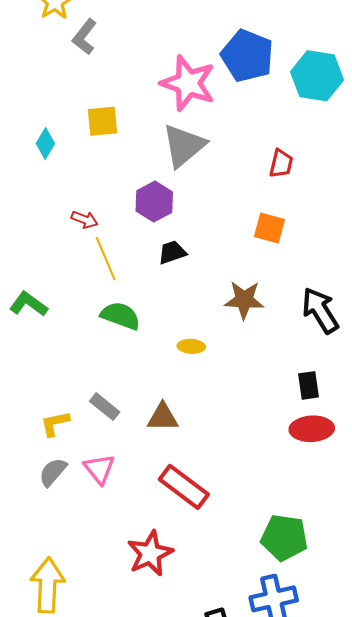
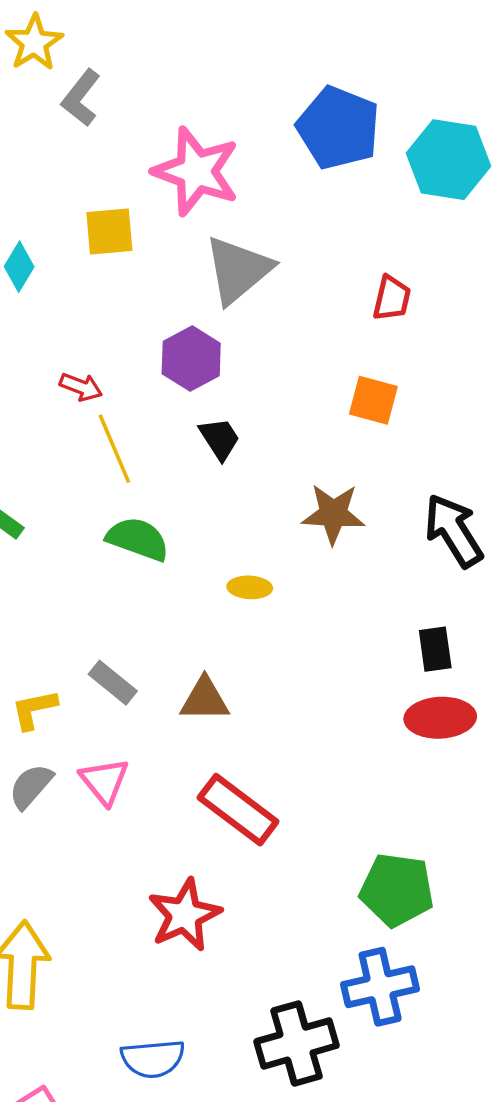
pink star: (188, 83) -> (196, 171), moved
black trapezoid: (172, 252) -> (220, 439), turned 76

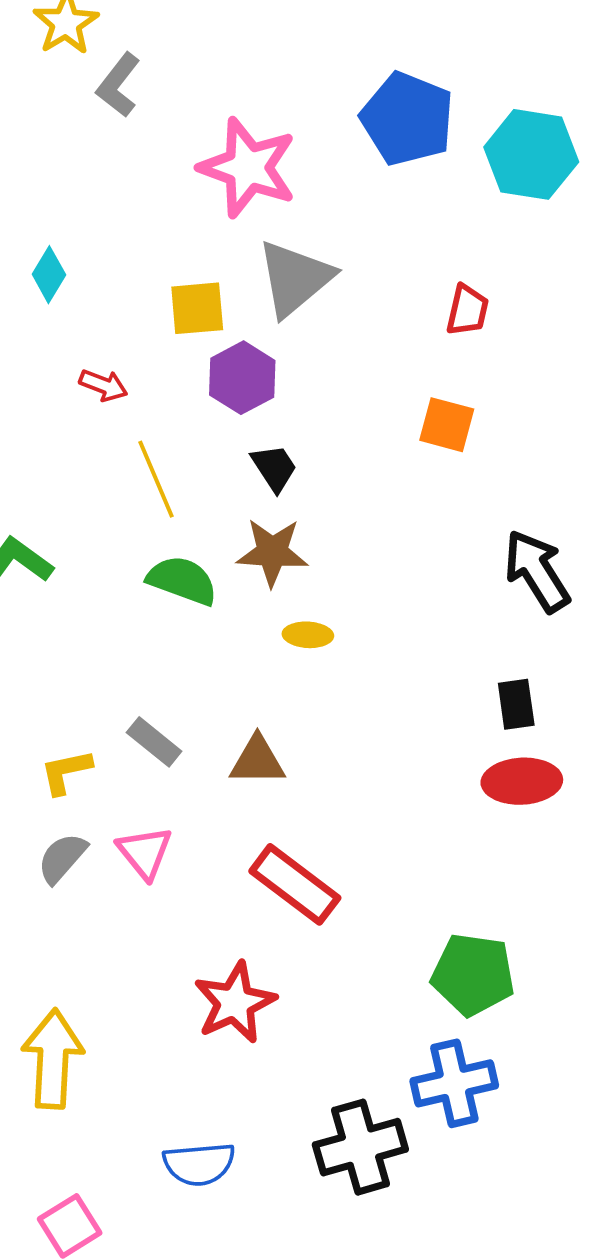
yellow square: (109, 231) -> (197, 308), moved
red arrow: (81, 387) -> (103, 385), moved
brown star: (333, 514) -> (272, 552), moved

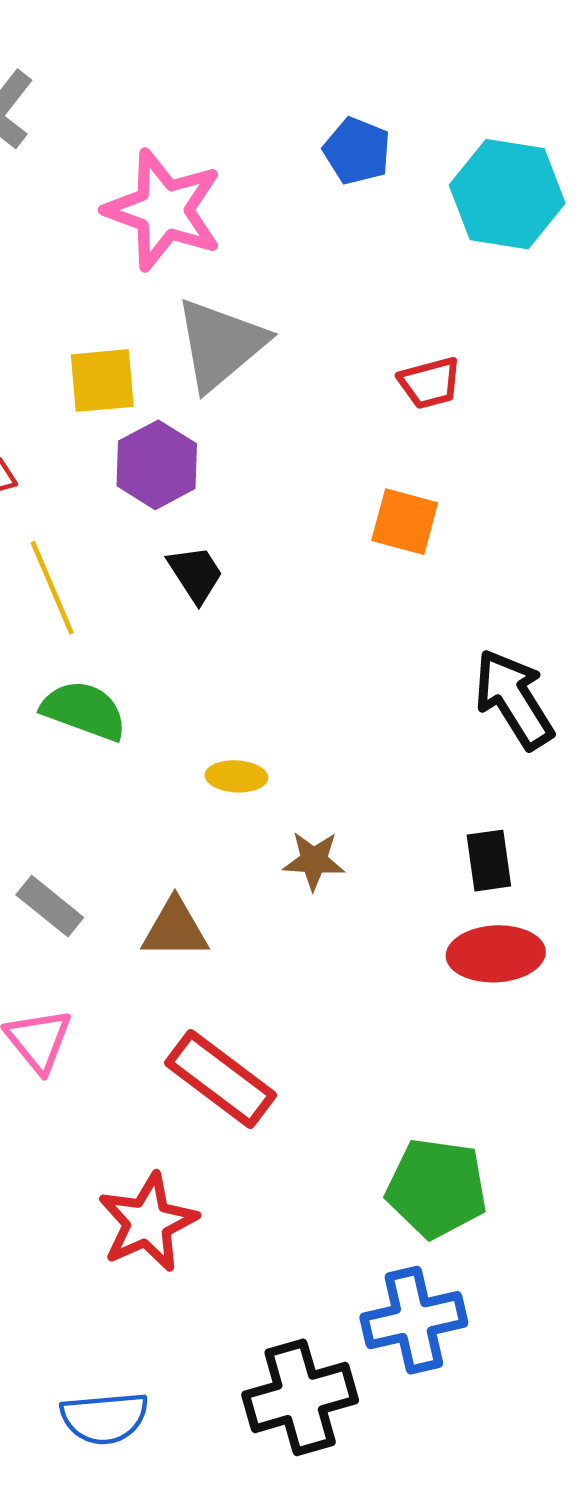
blue pentagon: (407, 119) -> (357, 151), size x0.6
red trapezoid: (467, 310) -> (430, 383), turned 62
brown star: (272, 552) -> (314, 861), moved, size x0.7

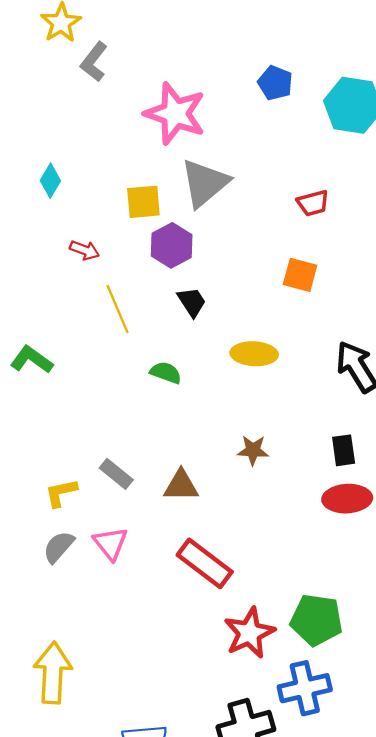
green semicircle: (84, 710) -> (166, 373), moved, size x0.7
yellow ellipse: (236, 776) -> (254, 354), moved, size x1.5
red star: (148, 1222) -> (249, 633), moved

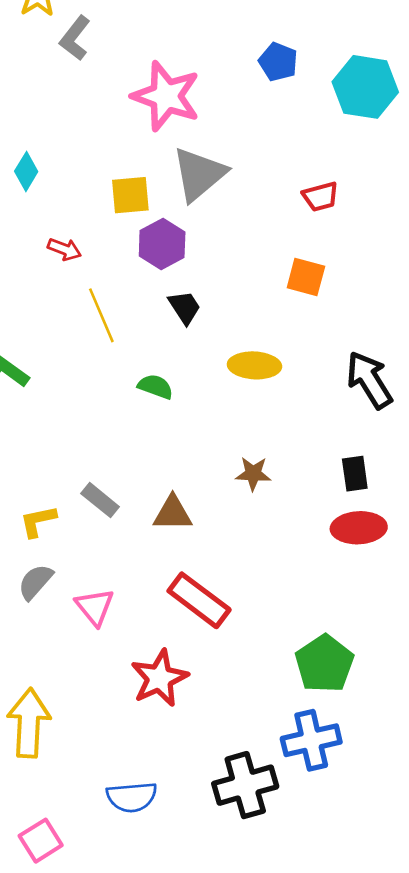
pink triangle: (110, 543) -> (95, 607), moved
green pentagon: (317, 620) -> (324, 664), turned 30
red star: (249, 633) -> (159, 678), moved

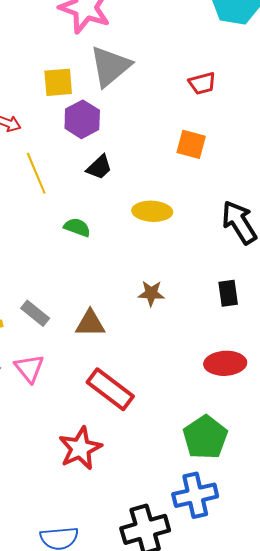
black trapezoid: (185, 307) -> (99, 167), turned 80
red ellipse: (359, 528) -> (225, 363), moved
pink triangle: (95, 607) -> (29, 368), moved

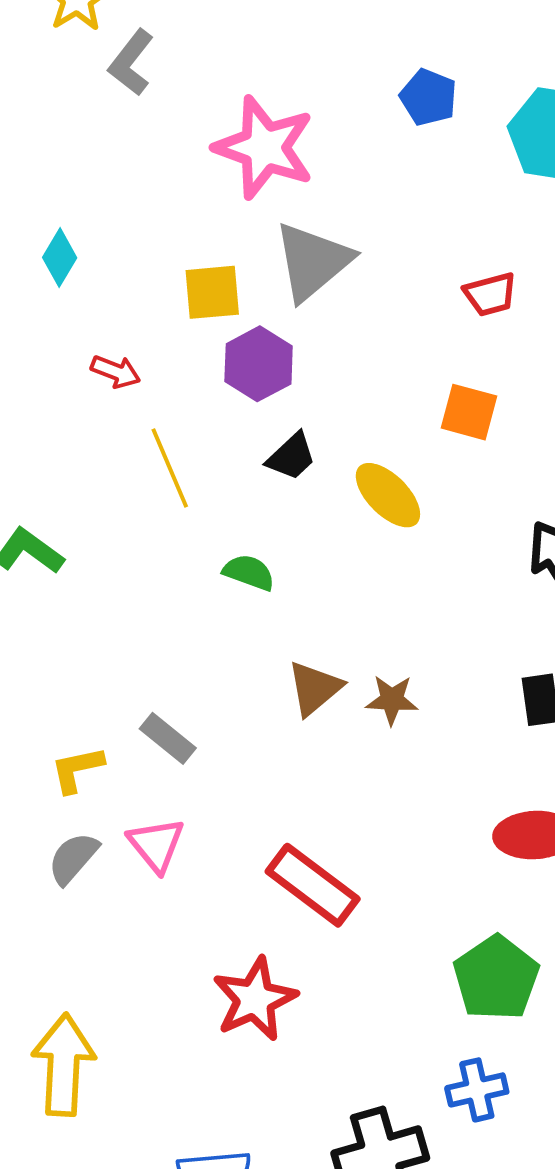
yellow ellipse: (152, 211) -> (388, 495), moved, turned 42
brown triangle: (90, 323) -> (315, 688), moved, turned -40
blue cross: (195, 495) -> (477, 1090), size x0.7

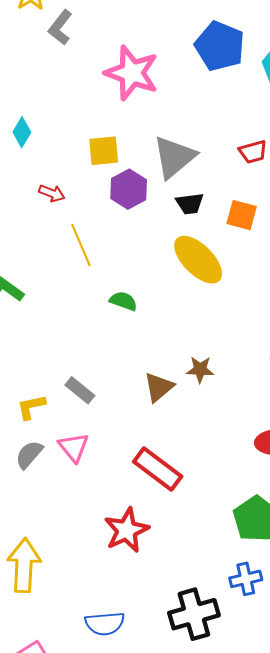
blue pentagon: (429, 97) -> (220, 46), size x1.6
gray triangle: (313, 261) -> (174, 157), moved
black trapezoid: (291, 457) -> (190, 204), moved, turned 36
yellow ellipse: (388, 495) -> (198, 260), size x1.4
brown triangle: (315, 688) -> (159, 387), moved

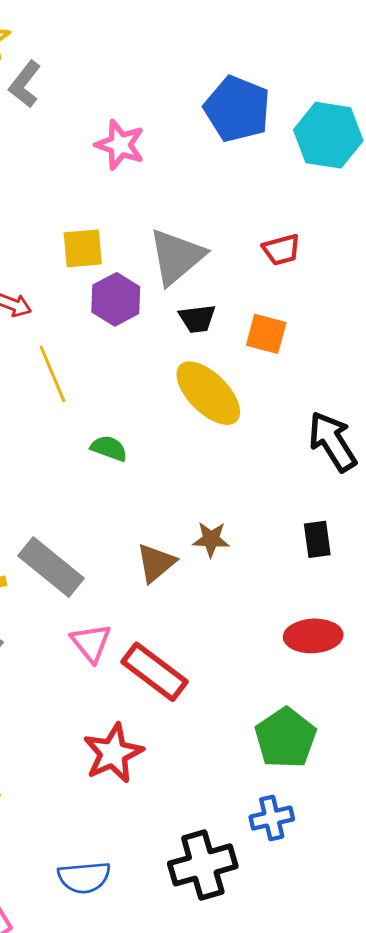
pink star: (132, 73) -> (120, 145), size x0.7
gray rectangle: (80, 390) -> (51, 567), size x1.6
pink triangle: (74, 447) -> (91, 643), moved

